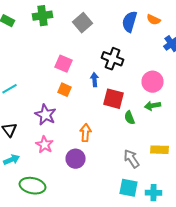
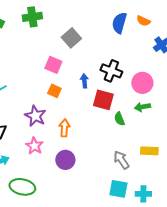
gray square: (82, 23) -> (71, 38), moved
black cross: (112, 59) -> (111, 71), moved
orange arrow: (86, 133) -> (64, 128), moved

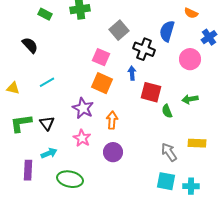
blue semicircle: (119, 23) -> (167, 31), moved
black cross: (111, 71) -> (144, 49), moved
pink circle: (142, 83) -> (190, 59), moved
orange square: (54, 91) -> (102, 83), size x1.5

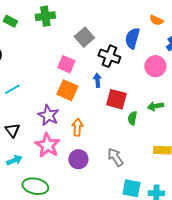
green semicircle: (167, 111) -> (132, 118), turned 32
pink star: (82, 138) -> (47, 145), size x1.4
gray arrow: (169, 152) -> (115, 157), moved

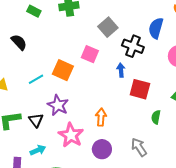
orange square: (67, 90) -> (63, 70), moved
purple star: (48, 115) -> (58, 105), moved
green semicircle: (132, 118) -> (156, 117), moved

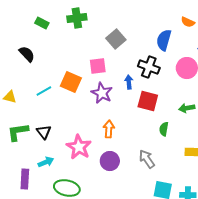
black cross: (133, 46) -> (149, 67), moved
pink square: (90, 54) -> (98, 66), turned -30
purple star: (58, 105) -> (102, 93), moved

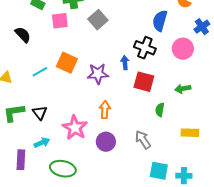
gray square: (116, 39) -> (98, 20), moved
pink square: (98, 66) -> (60, 21), moved
purple star: (102, 93) -> (98, 74), turned -30

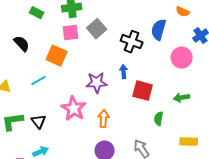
pink square: (60, 21) -> (71, 33), moved
black cross: (145, 48) -> (132, 42), moved
orange square: (67, 63) -> (57, 56), moved
pink star: (75, 128) -> (74, 109), moved

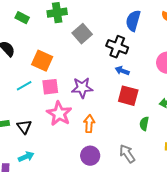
blue semicircle: (159, 30) -> (133, 21), moved
pink square: (71, 33) -> (50, 87), moved
blue arrow: (124, 72) -> (122, 71), moved, turned -64

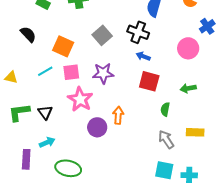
gray square: (82, 34) -> (102, 35), moved
orange arrow: (89, 124) -> (118, 115), moved
gray arrow: (127, 154) -> (166, 139), moved
purple circle: (90, 156) -> (97, 127), moved

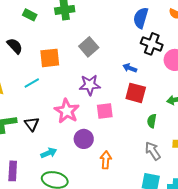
black cross: (138, 32) -> (152, 44), moved
orange square: (63, 46) -> (50, 58), turned -30
pink square: (71, 72) -> (105, 111), moved
orange arrow: (118, 115) -> (106, 160), moved
cyan arrow: (47, 142) -> (49, 153), moved

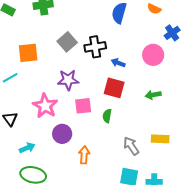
black cross: (152, 44) -> (95, 47), moved, turned -30
blue arrow: (130, 68) -> (118, 63), moved
green semicircle: (152, 121) -> (107, 116), moved

